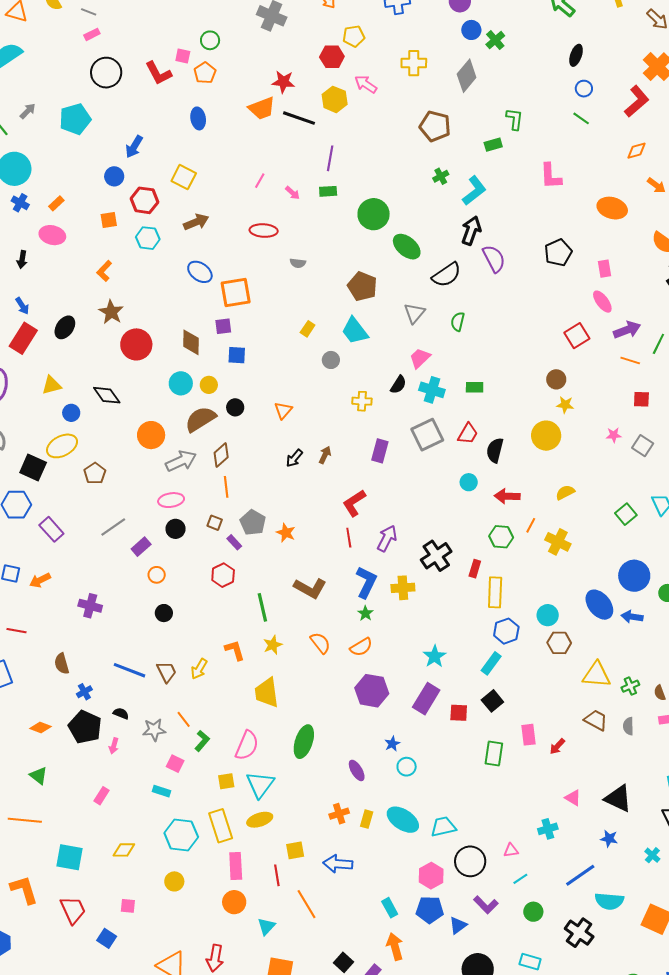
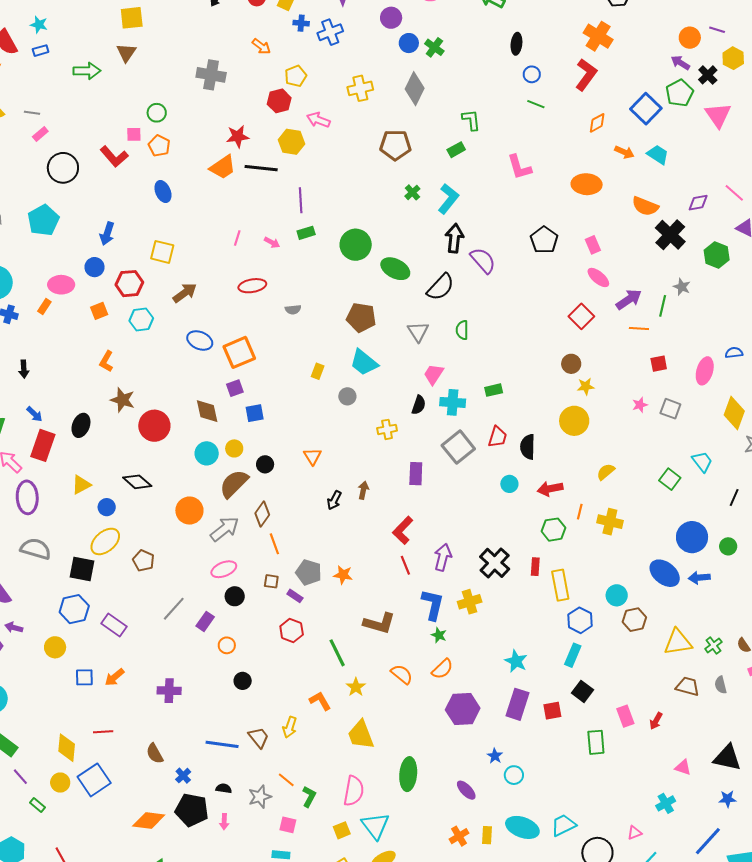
pink ellipse: (52, 235) -> (61, 285), moved
orange diamond: (41, 727) -> (149, 820), size x1.5

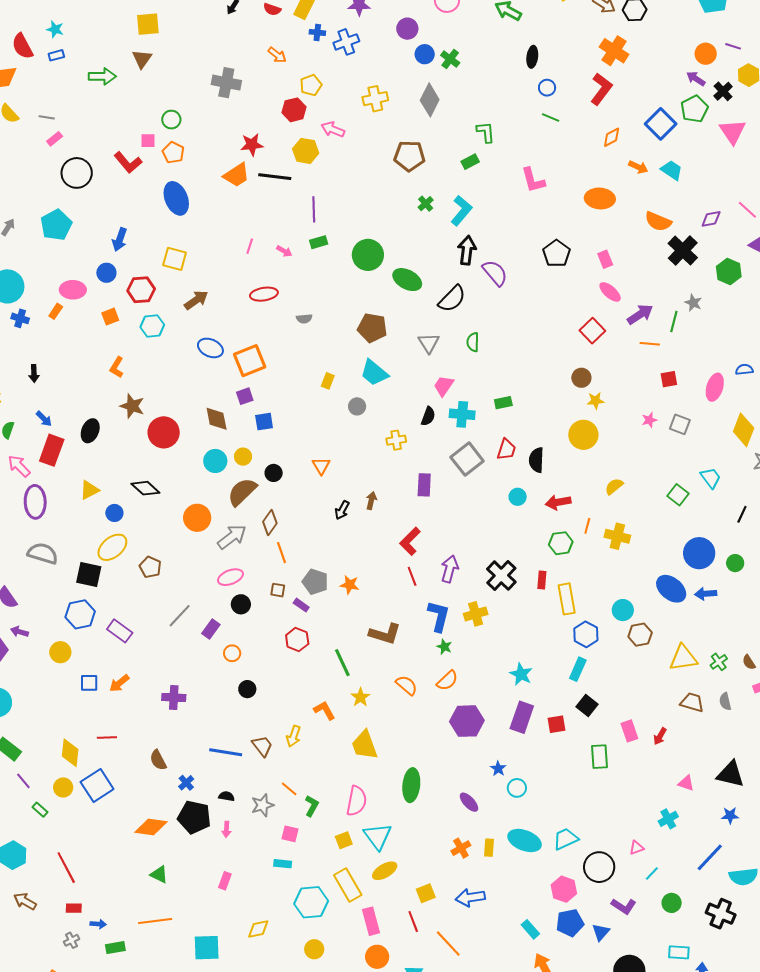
blue ellipse: (163, 192) -> (176, 198), size x1.5

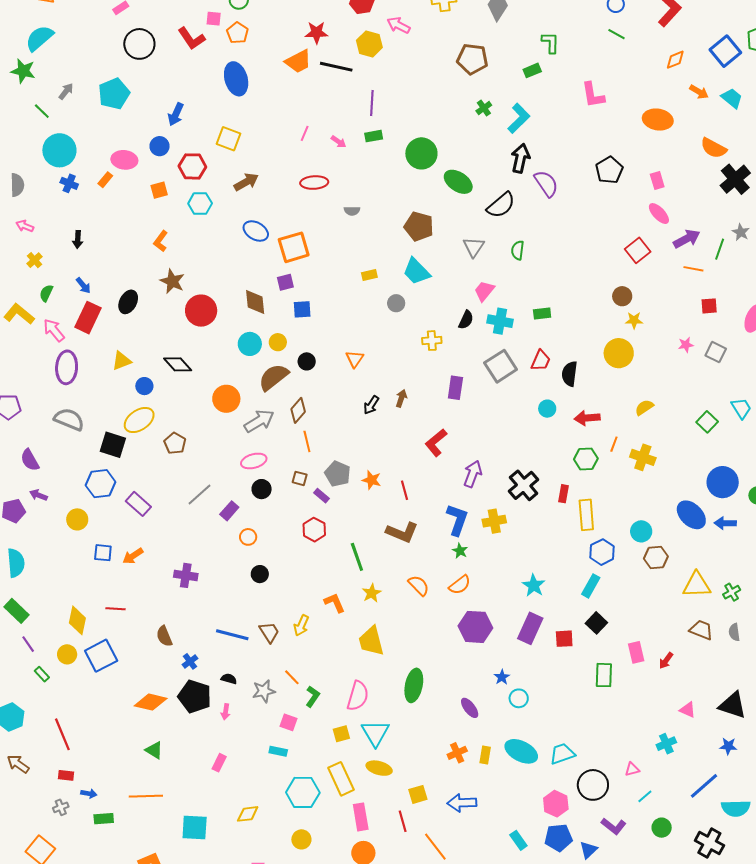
yellow rectangle: (328, 381) -> (369, 275), turned 49
red line: (412, 576) -> (405, 490), moved
yellow ellipse: (385, 871) -> (379, 768), turned 40

